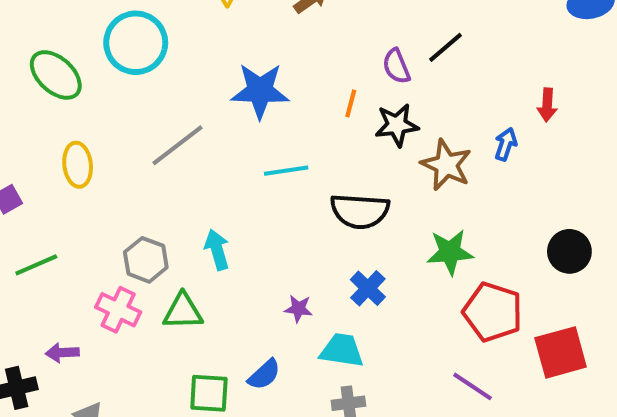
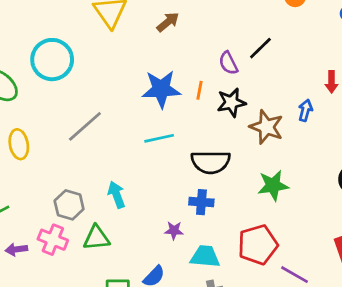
blue star: (260, 91) -> (161, 89), moved
blue cross: (368, 288) -> (201, 202), moved, turned -35
red pentagon: (493, 312) -> (258, 245), moved, turned -30
purple arrow: (62, 353) -> (16, 249), moved

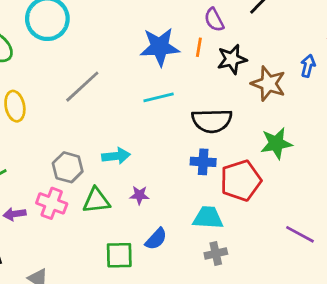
purple semicircle: (228, 63) -> (214, 20), moved
cyan arrow: (116, 195) -> (116, 156), turned 105
purple star: (174, 230) -> (139, 195), moved
red pentagon: (258, 245) -> (241, 181), moved

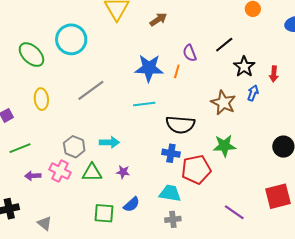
black star: (232, 59) -> (244, 67), moved, turned -30

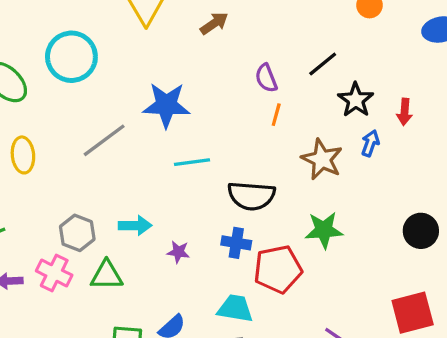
blue star: (149, 68) -> (166, 105), moved
orange line: (177, 71) -> (276, 115), moved
purple star: (123, 172) -> (178, 252), moved

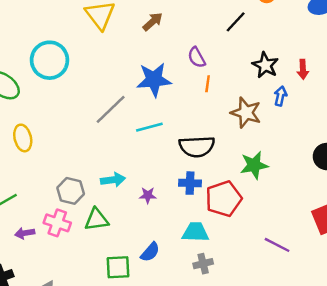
black line: (323, 64) -> (236, 22), moved
blue star: (166, 105) -> (154, 80), moved
gray line: (104, 140) -> (111, 109), moved

